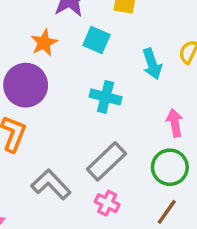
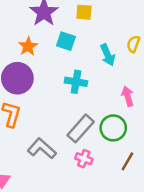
green circle: (170, 167) -> (113, 128), moved

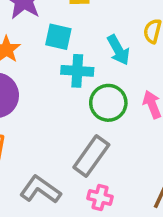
cyan cross: (76, 82) -> (77, 71), moved
green circle: (113, 128) -> (108, 103), moved

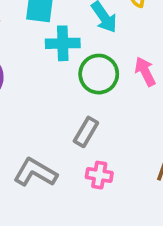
gray rectangle: (91, 156) -> (86, 132), size x0.7

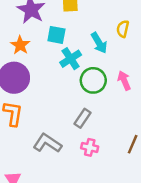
cyan cross: (63, 43) -> (71, 59), turned -35

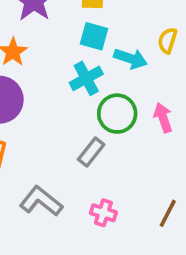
cyan square: (56, 35) -> (94, 36), moved
cyan arrow: (99, 43) -> (131, 59), turned -45
gray rectangle: (83, 118) -> (91, 152), moved

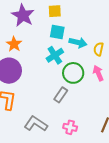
yellow semicircle: (167, 40) -> (99, 49), moved

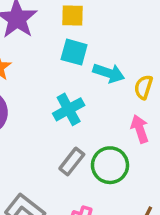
cyan cross: (55, 55) -> (69, 109), moved
green circle: (73, 73) -> (110, 165), moved

